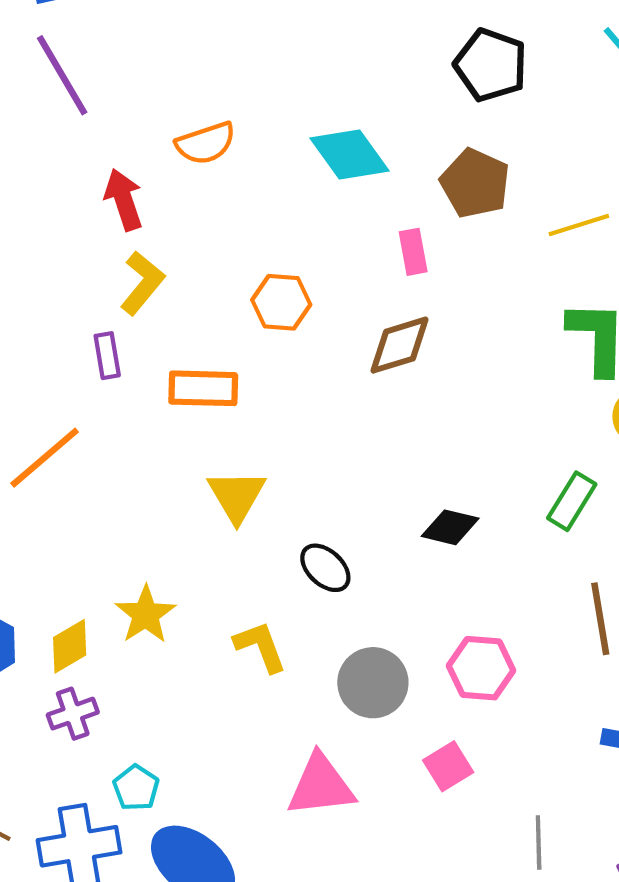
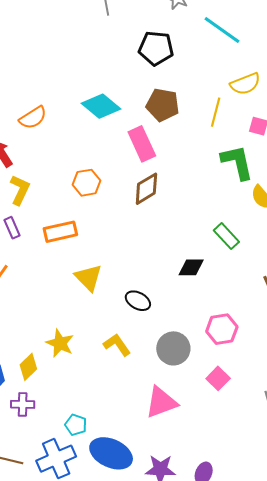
yellow line: (579, 225) -> (216, 112), turned -44
pink rectangle: (413, 252) -> (142, 144), size x1.6
green rectangle: (572, 501) -> (226, 236), moved, turned -60
purple cross: (73, 714) -> (23, 404), moved, turned 35

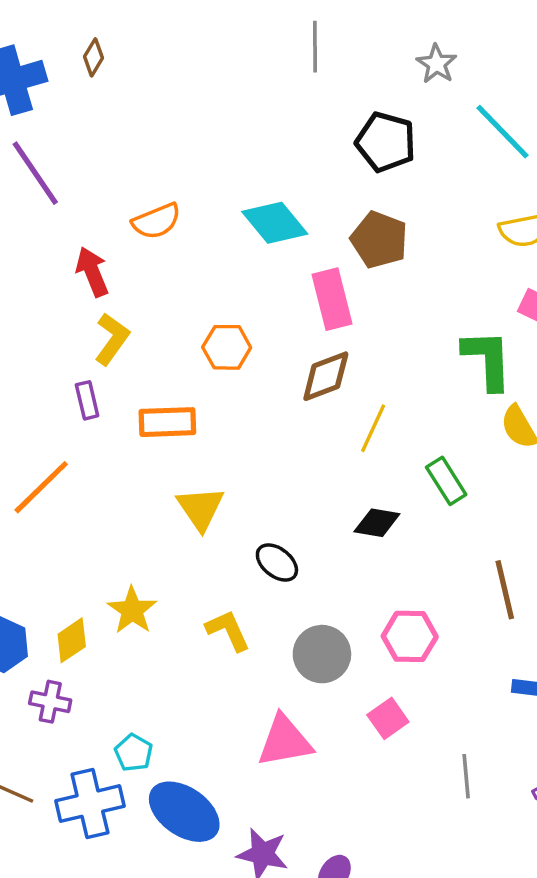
yellow line: (216, 112) -> (373, 428), moved

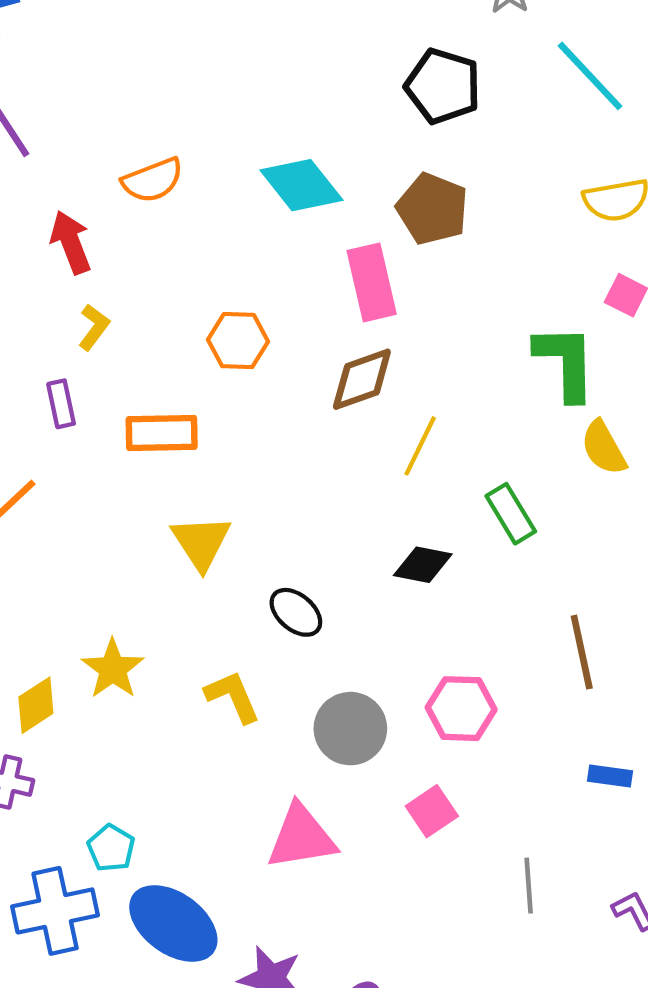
yellow L-shape: (112, 339) -> (94, 327), size x0.7

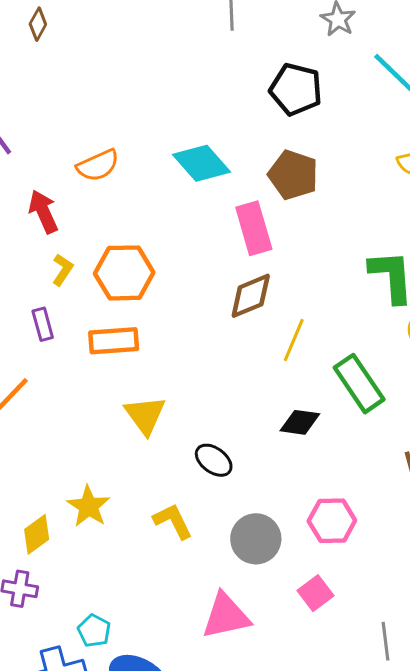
orange hexagon: (238, 341) -> (124, 273), moved, size x1.4
green rectangle: (511, 514) -> (359, 384), size x1.4

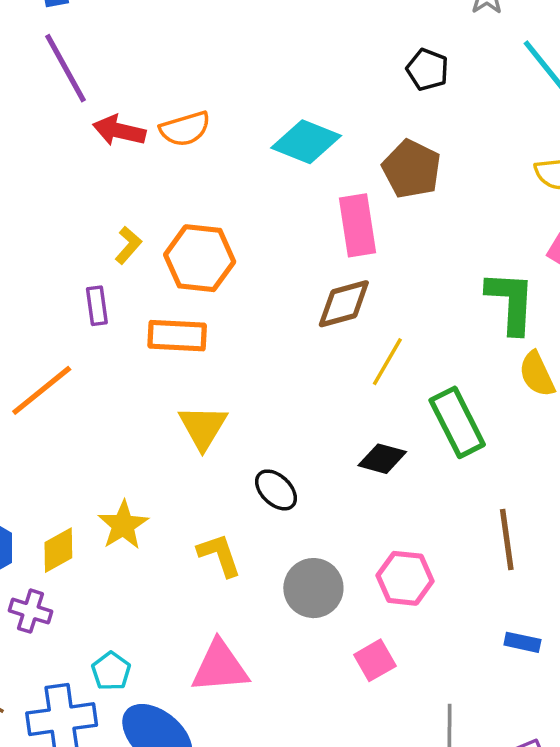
black pentagon: (296, 89) -> (427, 70), size x0.7
cyan diamond: (201, 163) -> (306, 142), turned -34
red arrow: (43, 212) -> (119, 131), moved, turned -60
pink triangle: (226, 616) -> (220, 667), moved

